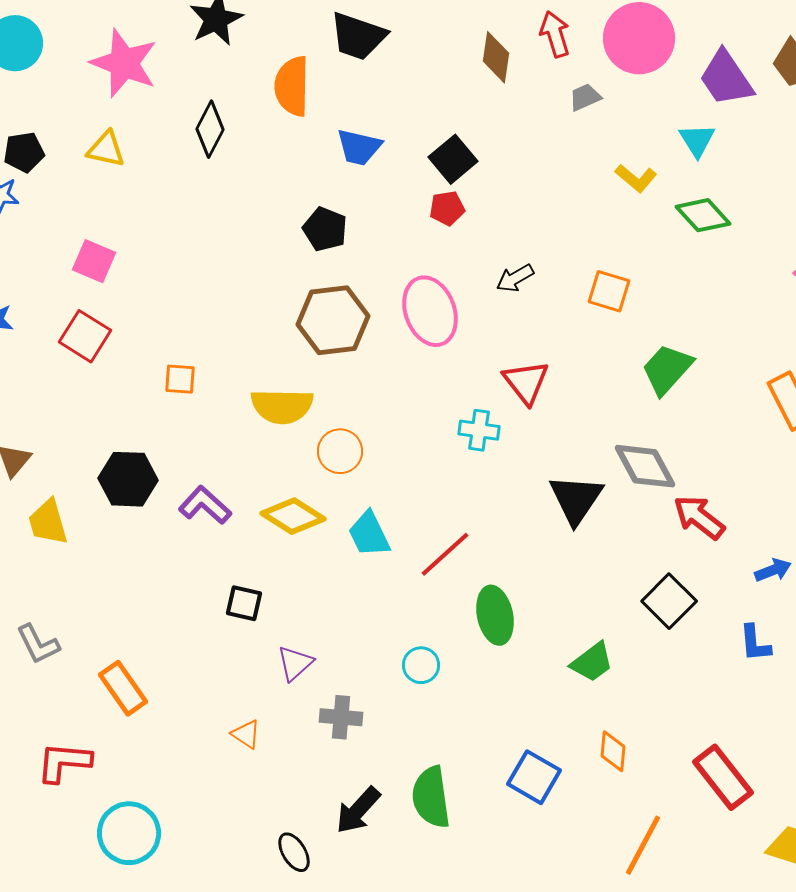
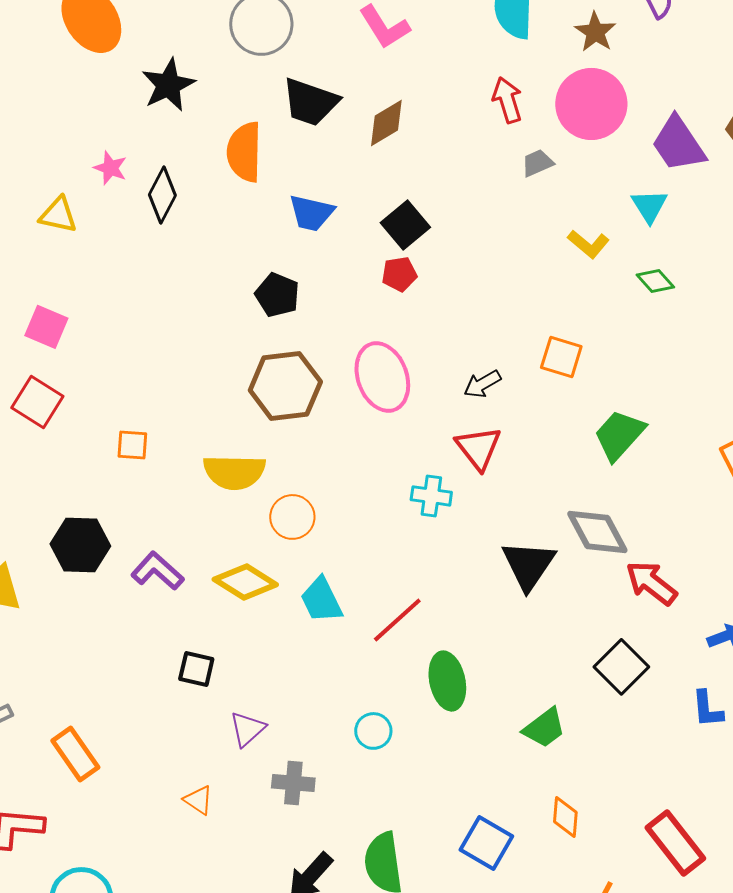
brown diamond: (496, 57) -> (386, 123), moved, turned 51
pink star: (124, 63) -> (110, 168), moved, size x0.5
green diamond: (703, 215) -> (655, 281), size x0.7
black arrow: (515, 278) -> (482, 384), moved

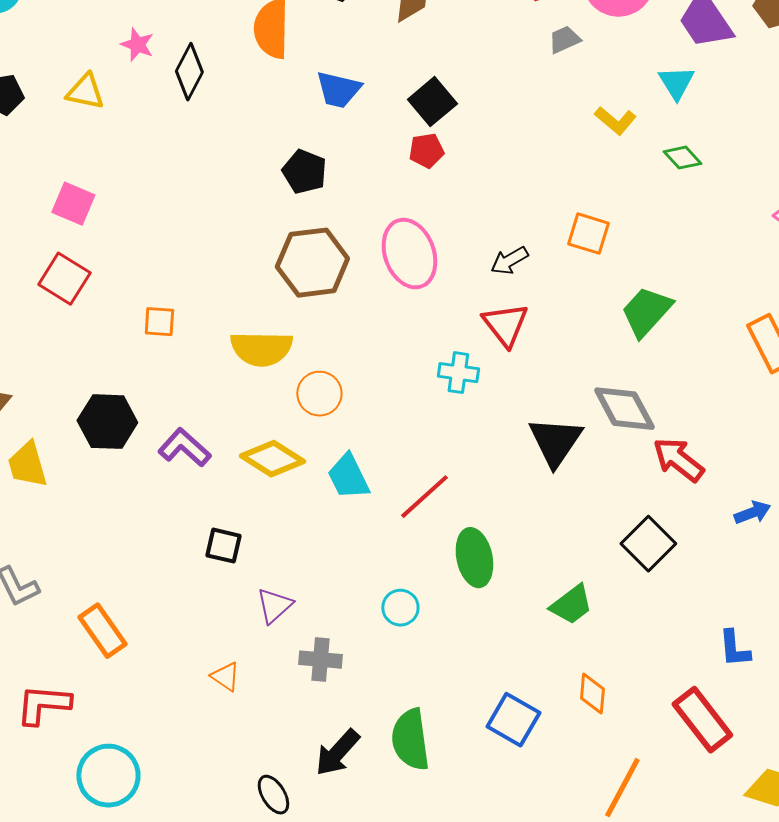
blue L-shape: (707, 709) -> (734, 649), moved

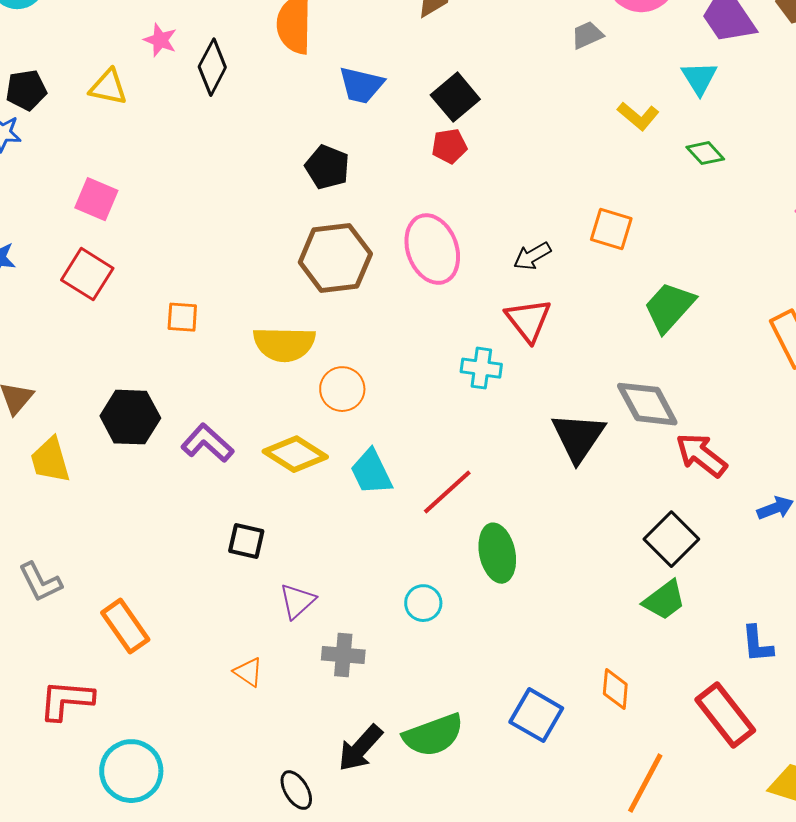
green trapezoid: (571, 605) -> (664, 600), moved
green semicircle: (410, 740) -> (433, 735), turned -102

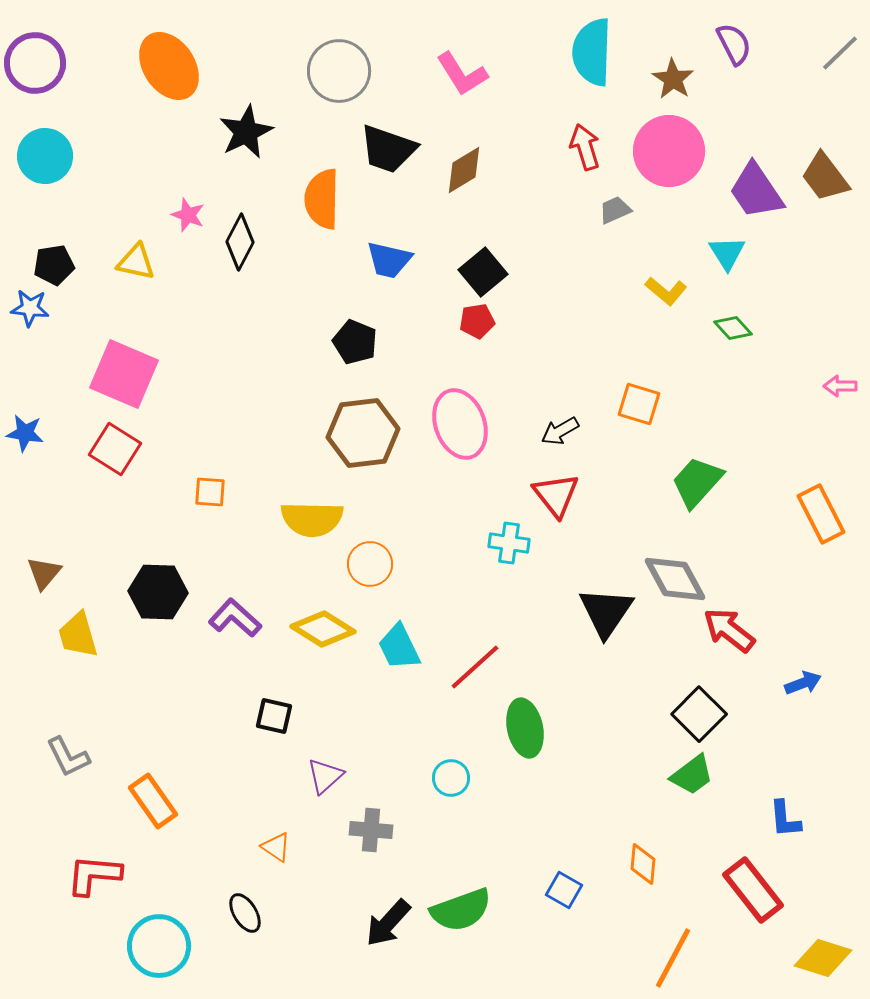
pink square: (96, 199) -> (124, 374), size x1.6
blue square: (536, 715) -> (564, 890), size x0.7
black ellipse: (296, 790) -> (245, 913), moved

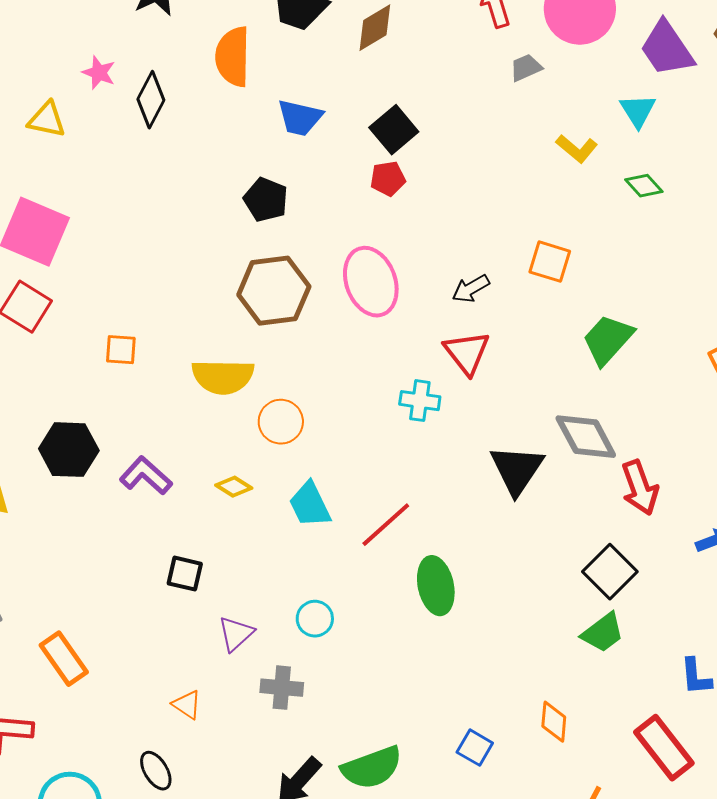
yellow diamond: (323, 629) -> (234, 487), size x0.6
red arrow: (729, 630) -> (640, 488), turned -148
cyan circle: (451, 778) -> (315, 619), moved

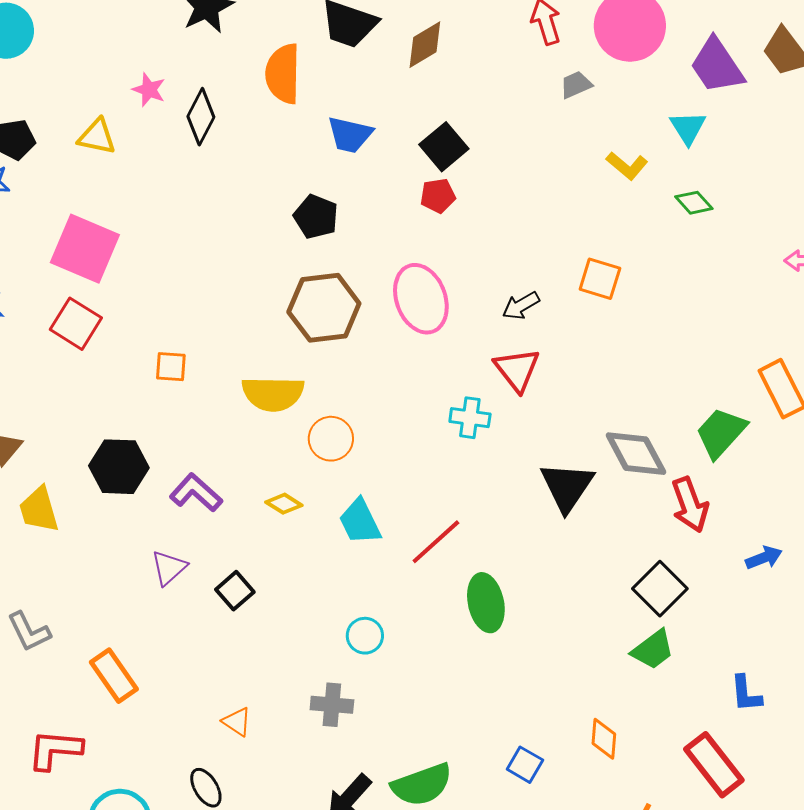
green trapezoid: (608, 340) -> (721, 433), moved
black square: (185, 574) -> (235, 591), turned 36
purple triangle: (236, 634) -> (169, 568), moved

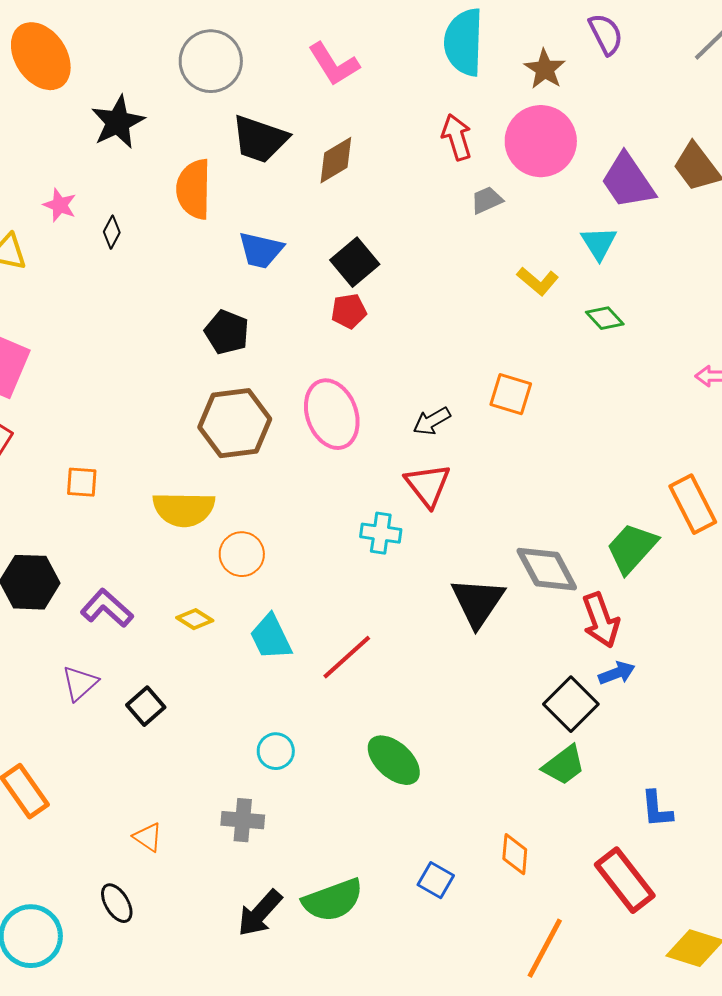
black diamond: (201, 117) -> (112, 232), size x0.6
blue arrow: (764, 558) -> (617, 673), moved
green ellipse: (486, 603) -> (394, 760), moved, turned -36

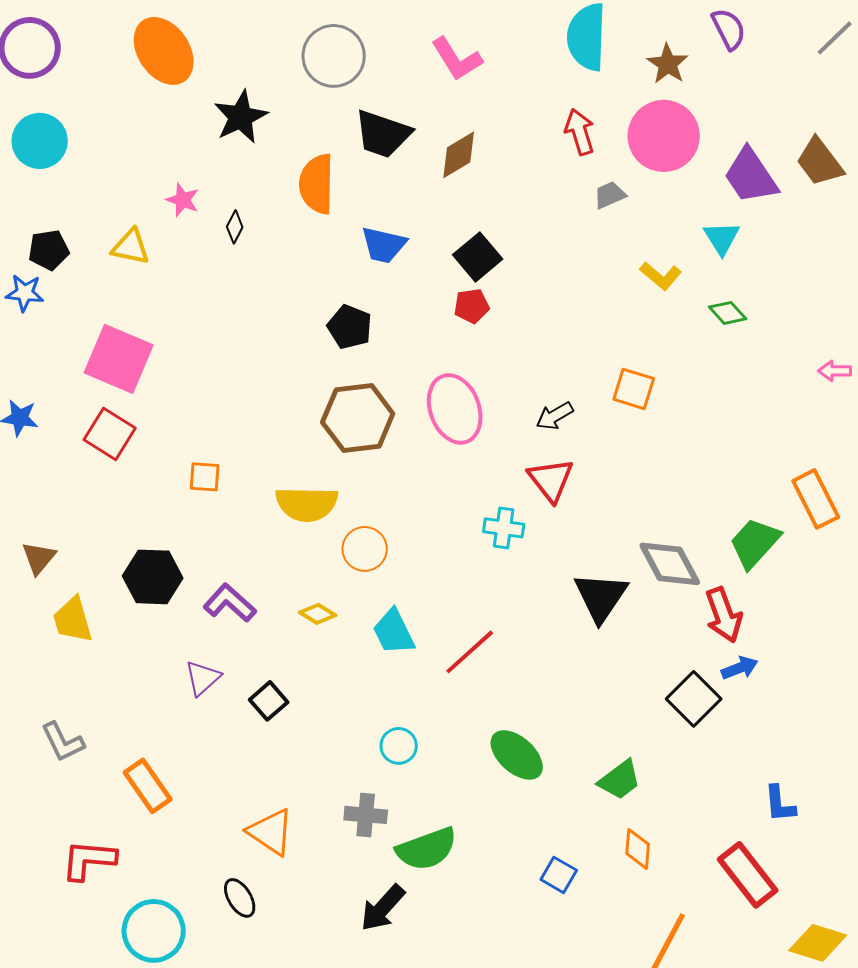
green trapezoid: (564, 765) -> (620, 780), moved
orange triangle: (148, 837) -> (271, 832), size x1.6
green semicircle: (333, 900) -> (427, 849), moved

